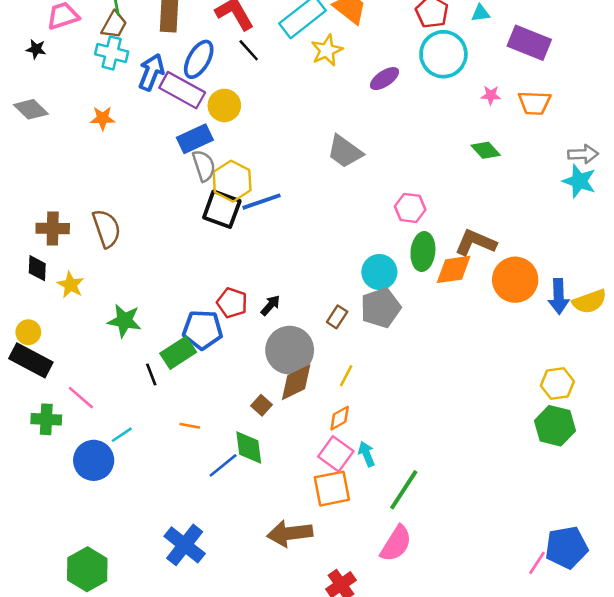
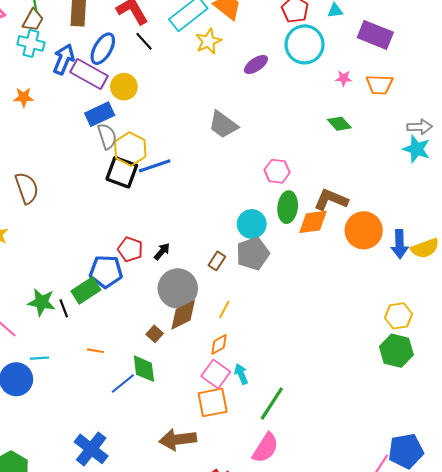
green star: (124, 321) -> (42, 302), moved
cyan line: (122, 435) -> (39, 358), turned 30

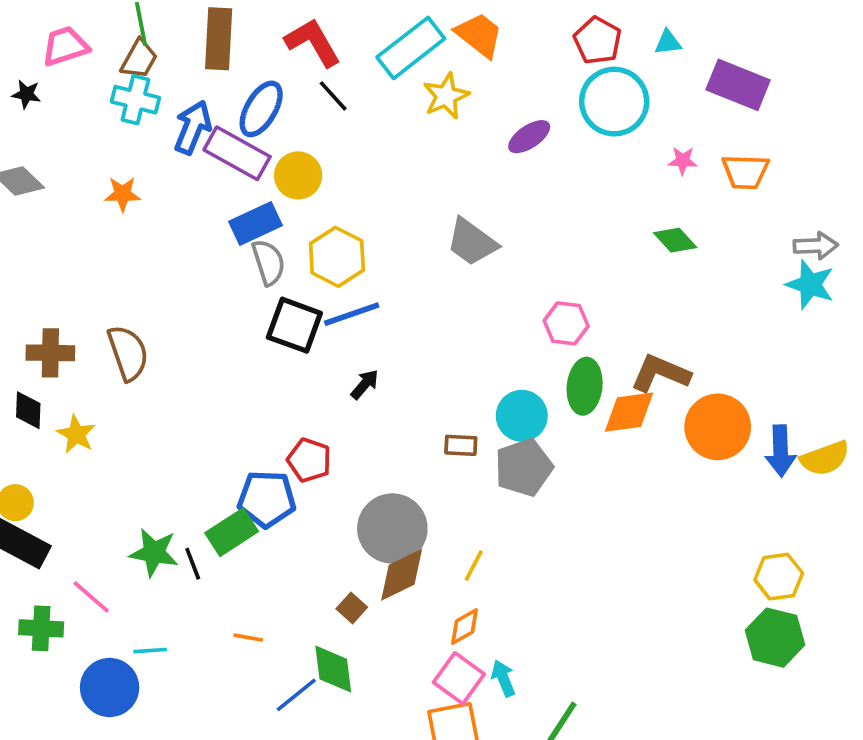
yellow hexagon: (130, 149) -> (337, 257), moved
black arrow: (162, 251) -> (365, 384), moved
brown rectangle: (217, 261) -> (461, 445), moved, turned 60

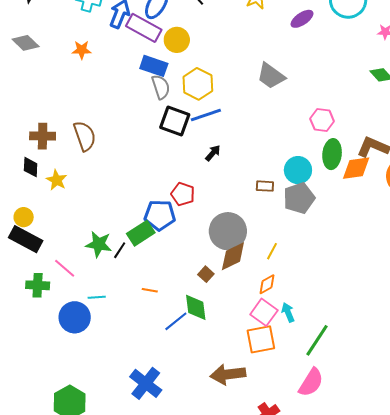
blue rectangle: (256, 224) -> (154, 66), turned 44
black line: (193, 564) -> (120, 250), turned 54

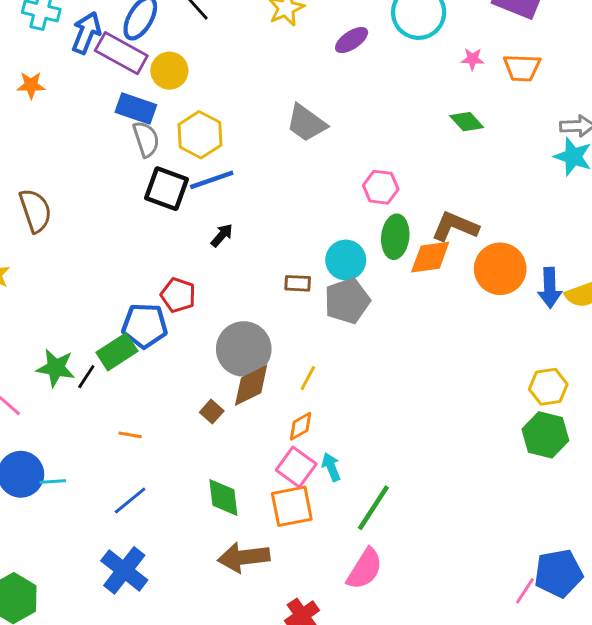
cyan line: (97, 297) -> (53, 482), moved
green diamond: (196, 307) -> (223, 498), moved
blue line: (176, 321) -> (130, 500), moved

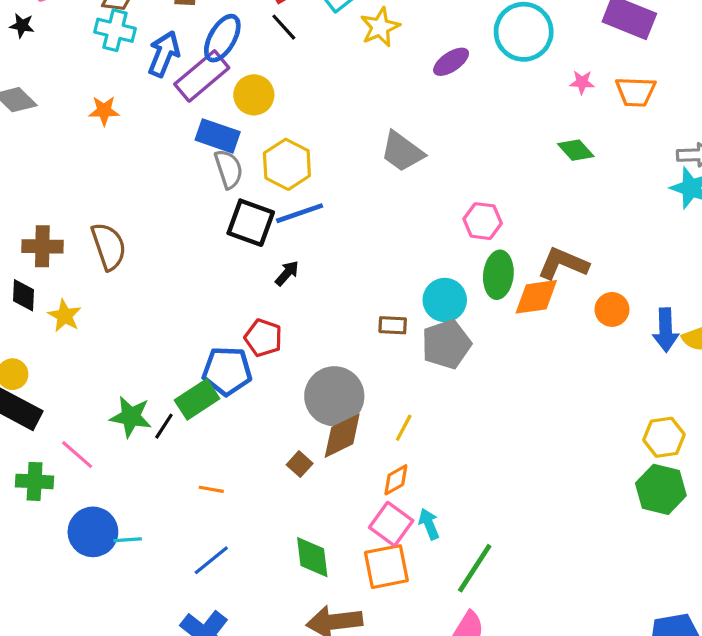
purple rectangle: (121, 53) -> (202, 76), turned -69
black arrow: (222, 235) -> (287, 273), moved
orange circle: (500, 269) -> (612, 309), size x0.6

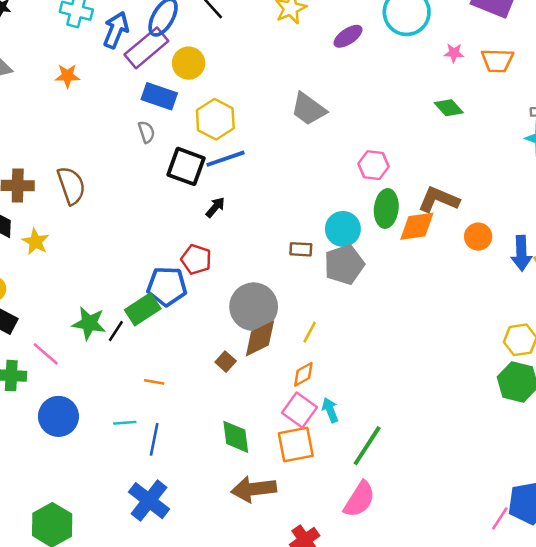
gray semicircle: (229, 169) -> (146, 132), moved, size x0.7
cyan line: (128, 540) -> (125, 423), moved
blue line: (211, 560) -> (154, 439), turned -40

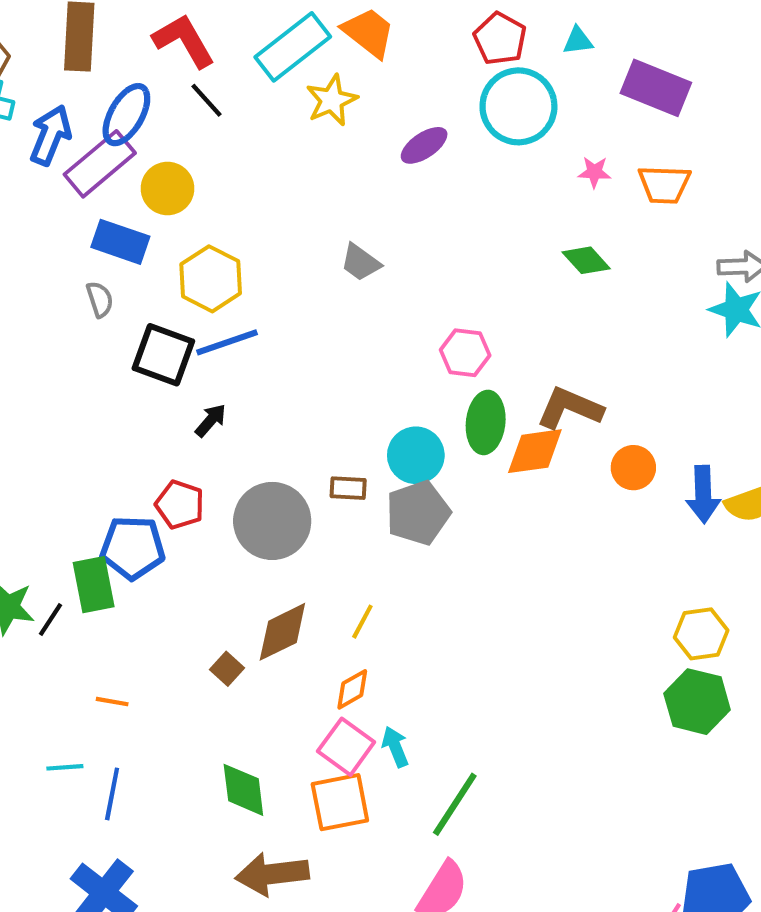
gray trapezoid: (308, 109) -> (360, 262), size x0.7
gray circle: (254, 307) -> (272, 521), moved
green rectangle: (143, 309) -> (94, 585), turned -68

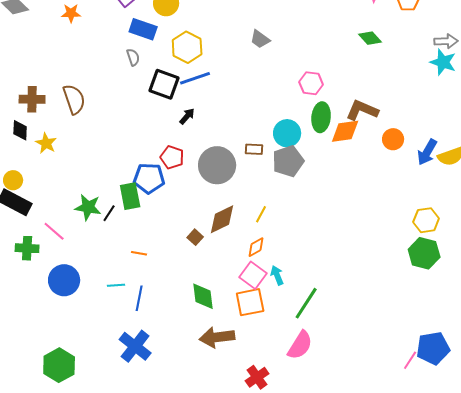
blue arrow: (703, 494) -> (427, 152), turned 32

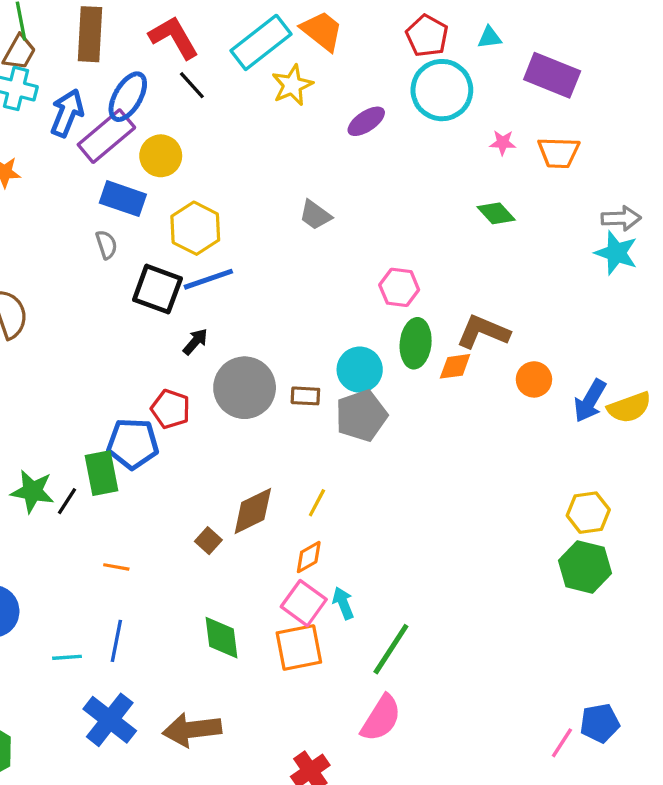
orange diamond: (345, 131) -> (455, 366), size x0.7
gray circle: (217, 165) -> (245, 388), moved
cyan line: (116, 285) -> (67, 657), moved
brown arrow: (217, 337) -> (192, 730), moved
blue pentagon: (433, 348) -> (600, 723), size x0.7

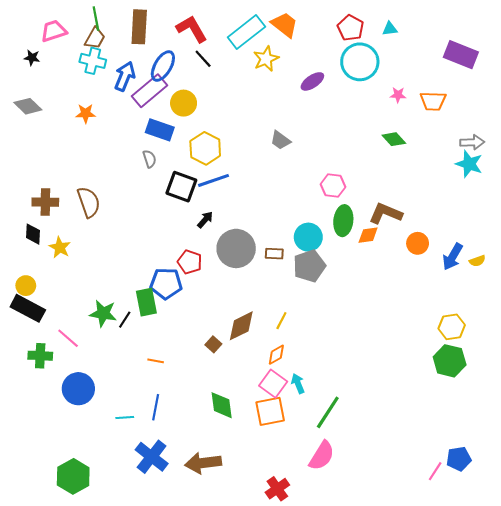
purple rectangle: (552, 75) -> (461, 55), moved
yellow semicircle: (629, 407) -> (477, 261), size x0.6

